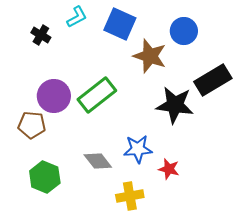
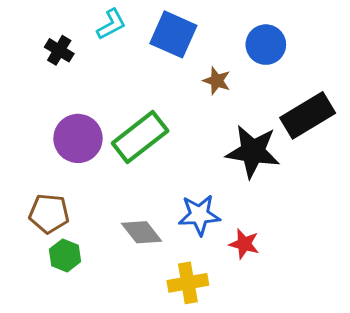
brown star: (150, 56) -> (217, 81), size x0.6
brown pentagon: (32, 125) -> (49, 214), moved
green hexagon: (45, 177) -> (65, 255), size x0.7

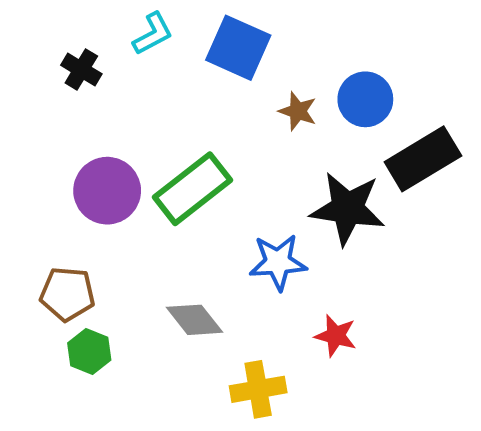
blue circle: (266, 45) -> (365, 99), moved
blue star: (199, 215) -> (278, 262), moved

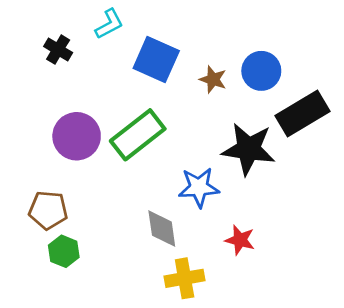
blue square: (238, 48) -> (156, 60), moved
gray diamond: (195, 320) -> (162, 229), moved, turned 30

